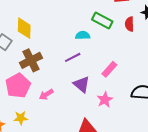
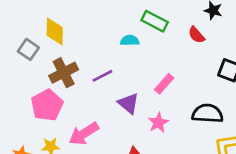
red semicircle: (129, 24) -> (196, 35), moved, turned -40
purple line: (73, 57) -> (102, 76), moved
pink arrow: (46, 94) -> (84, 134), moved, size x1.6

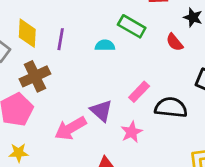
purple line: (102, 76) -> (61, 39), moved, turned -55
black semicircle: (208, 114) -> (171, 108), moved
pink arrow: (84, 134) -> (70, 128), moved

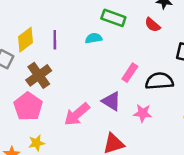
yellow diamond: (27, 33) -> (26, 40), turned 60
purple triangle: (101, 111) -> (111, 101), moved
pink star: (132, 132) -> (143, 113), moved, turned -30

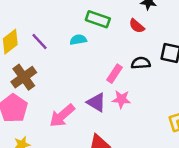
purple line: (55, 40) -> (40, 41), turned -42
black semicircle: (159, 81) -> (141, 63), moved, size x0.7
pink star: (143, 113) -> (121, 99), moved

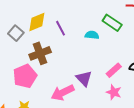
purple triangle: (96, 102) -> (84, 78), moved

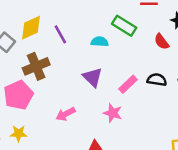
purple triangle: (84, 78) -> (93, 77), moved
pink star: (114, 92) -> (113, 113), moved
pink arrow: (63, 93) -> (66, 114), size x0.7

